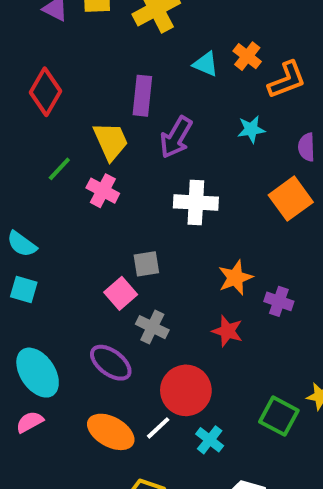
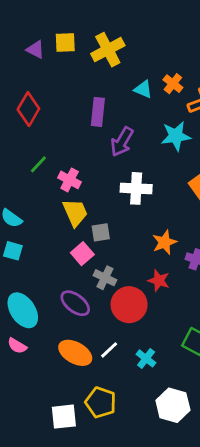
cyan star: (251, 129) -> (176, 136), size x1.5
yellow trapezoid: (111, 141) -> (75, 213), moved
red circle: (186, 390) -> (129, 305), moved
pink semicircle: (30, 422) -> (17, 346), turned -120

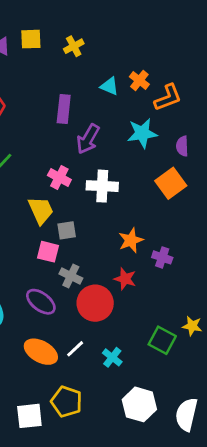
yellow cross: (108, 50) -> (74, 46), size x0.6
pink cross: (70, 180) -> (59, 178), moved
pink square: (82, 254) -> (48, 252), turned -35

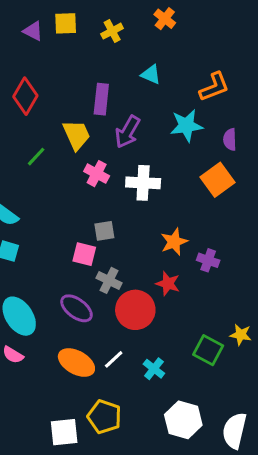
orange cross: (139, 80) -> (165, 19), moved
yellow trapezoid: (41, 210) -> (76, 135), moved

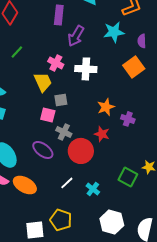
yellow trapezoid: (76, 135) -> (43, 82), moved
orange ellipse: (76, 363) -> (25, 185), moved

